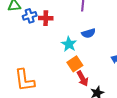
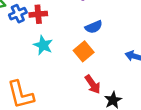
cyan star: (69, 44) -> (43, 45), moved
orange square: (75, 64) -> (84, 51), moved

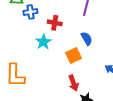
red cross: (38, 14) -> (55, 23), moved
blue semicircle: (94, 27) -> (87, 39), turned -112

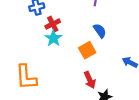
red cross: (55, 23) -> (53, 24), moved, turned -32

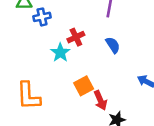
red cross: (53, 24) -> (76, 37), moved
orange square: (87, 50) -> (84, 86), moved

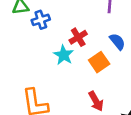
orange square: (84, 86) -> (99, 62), moved
red arrow: (100, 100) -> (96, 101), moved

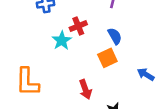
orange square: (99, 62) -> (107, 58), moved

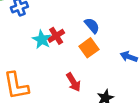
red cross: (78, 26) -> (56, 36), moved

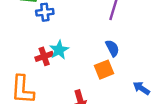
red cross: (56, 36) -> (44, 56), moved

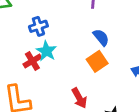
blue cross: (45, 12) -> (38, 26), moved

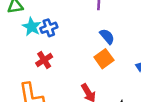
cyan star: (46, 51) -> (32, 27), moved

